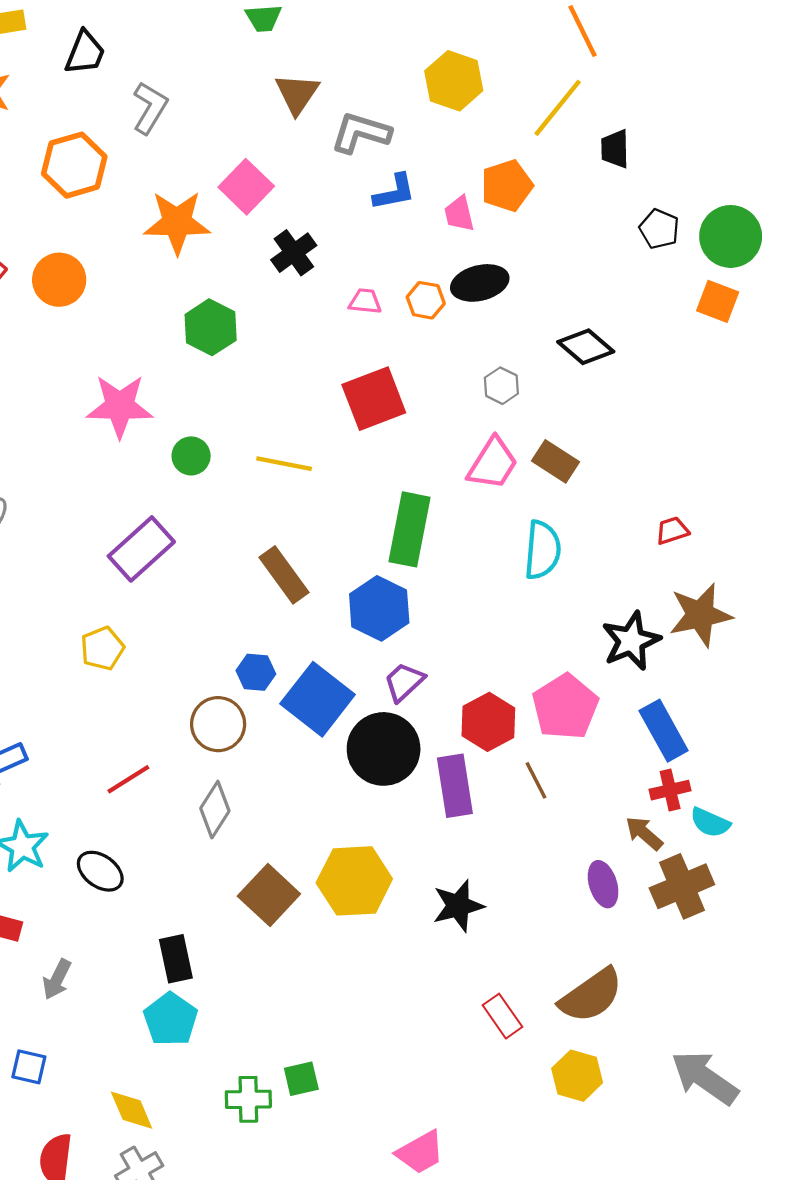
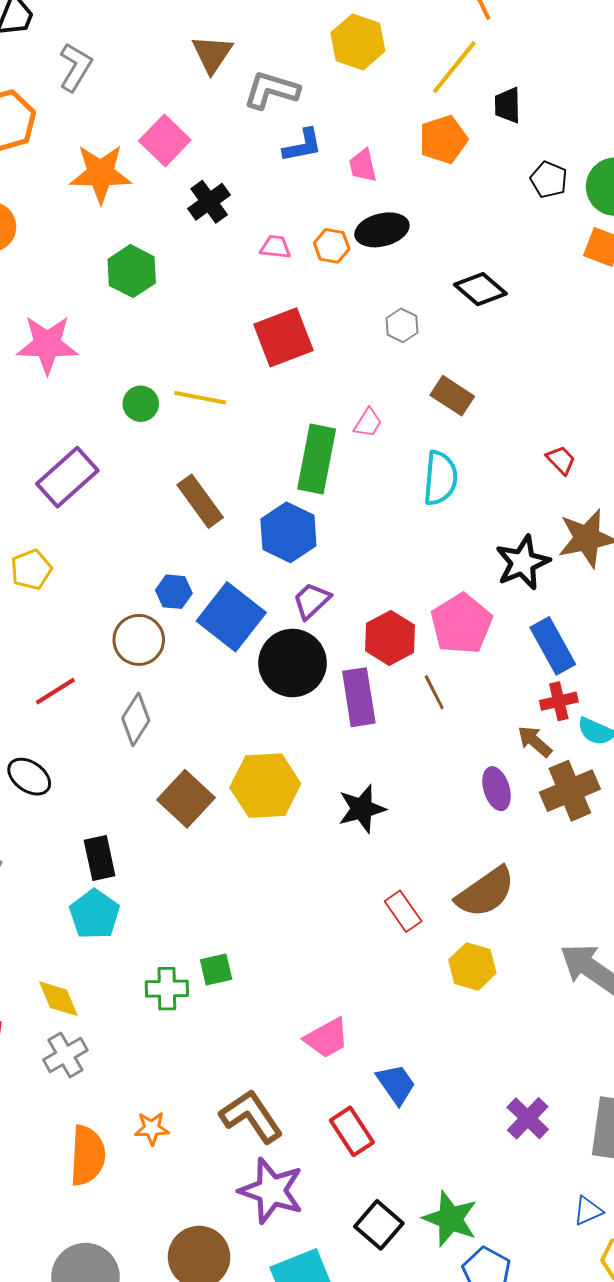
orange pentagon: (507, 186) -> (443, 139), moved
green circle: (191, 456) -> (141, 404), moved
pink trapezoid: (493, 464) -> (368, 423), moved, size x0.6
red trapezoid: (672, 531) -> (561, 460), turned 64

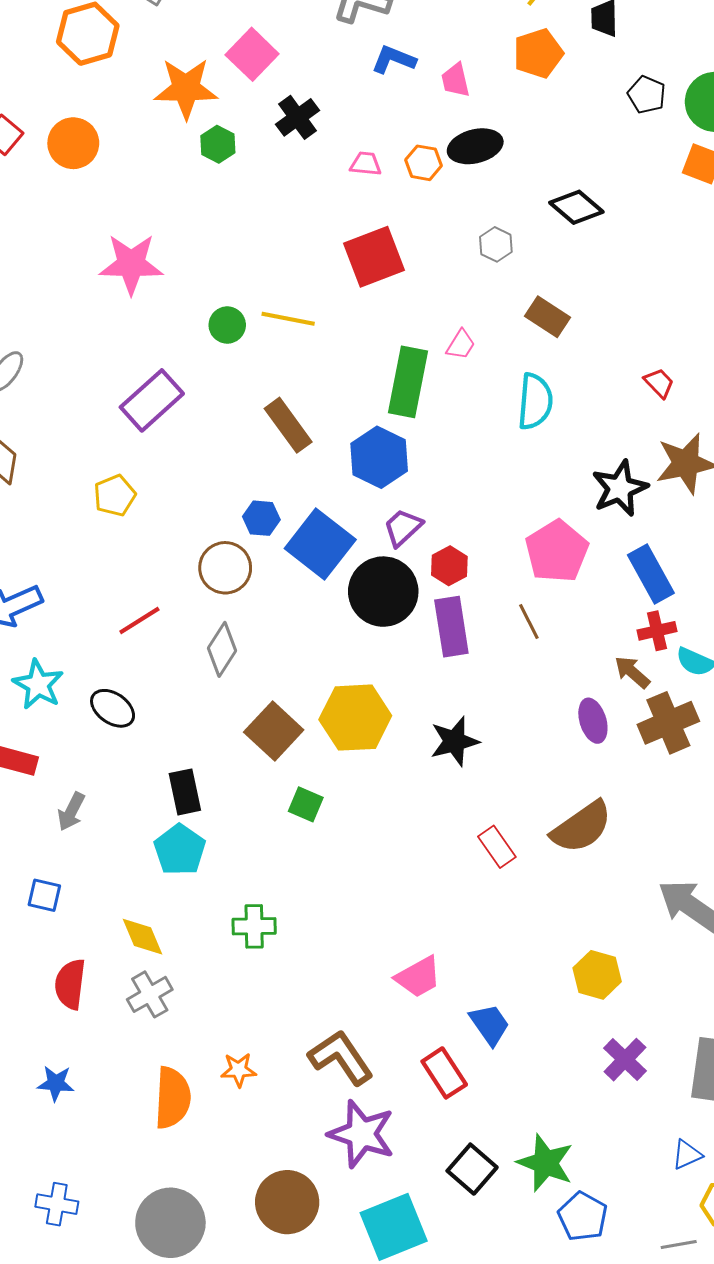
blue L-shape: (303, 145) -> (394, 60), turned -147
green hexagon: (132, 271) -> (218, 144), moved, size x0.7
red hexagon: (390, 638) -> (449, 566), moved, size x0.7
yellow hexagon: (472, 967) -> (597, 975), moved
green square: (216, 970) -> (306, 804), moved, turned 36

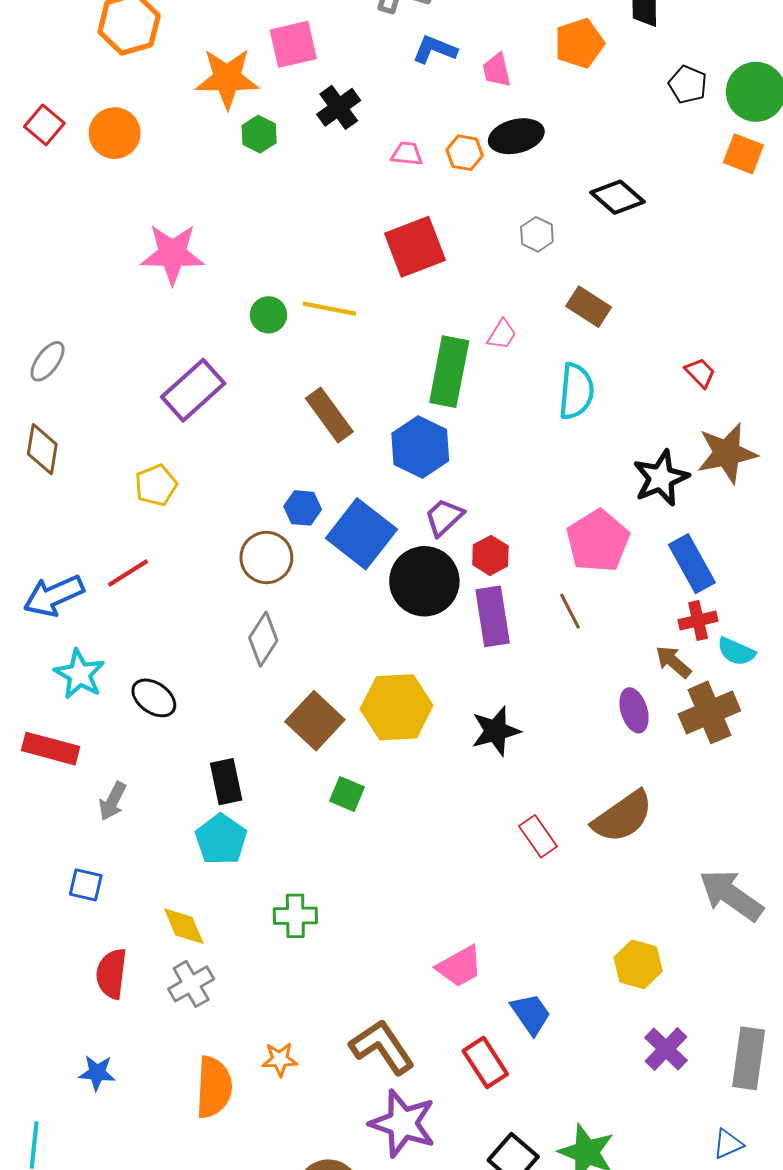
pink square: (252, 54) -> (293, 44), turned 33
red line: (139, 620) -> (128, 573), moved

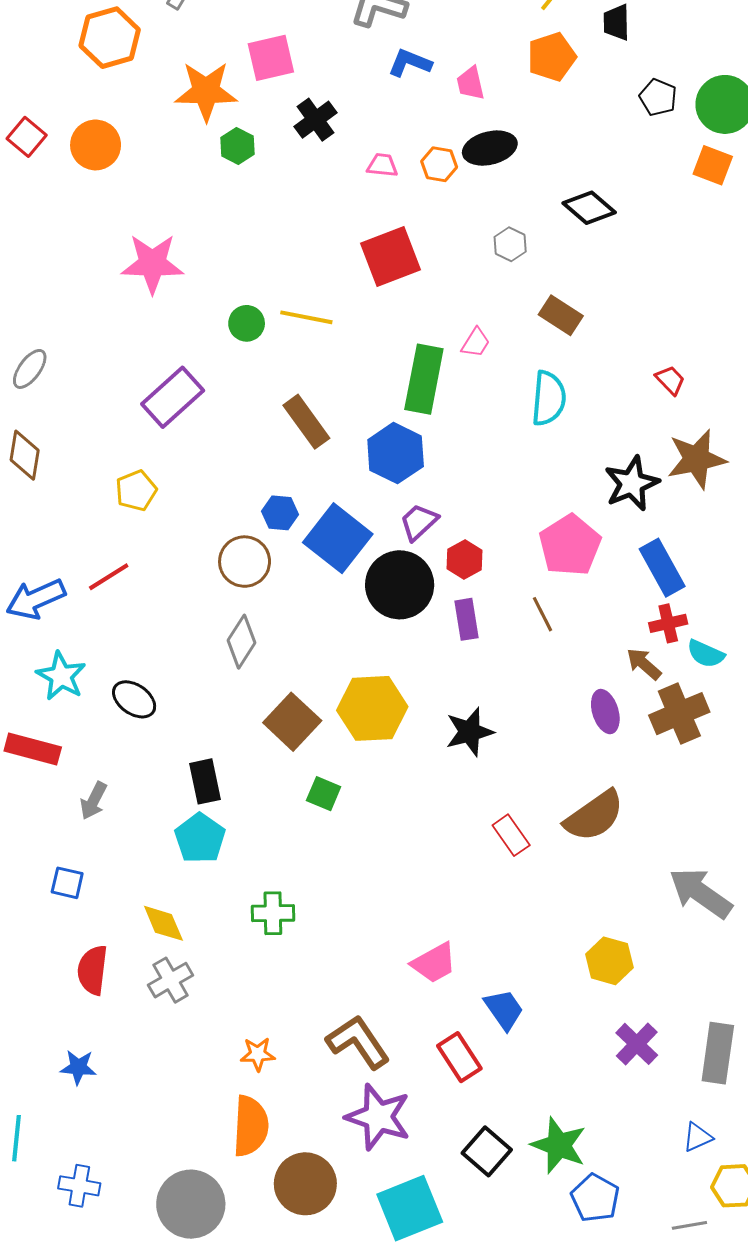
purple rectangle: (493, 616) -> (466, 619), size x0.7
orange semicircle: (214, 1087) -> (251, 1126), moved

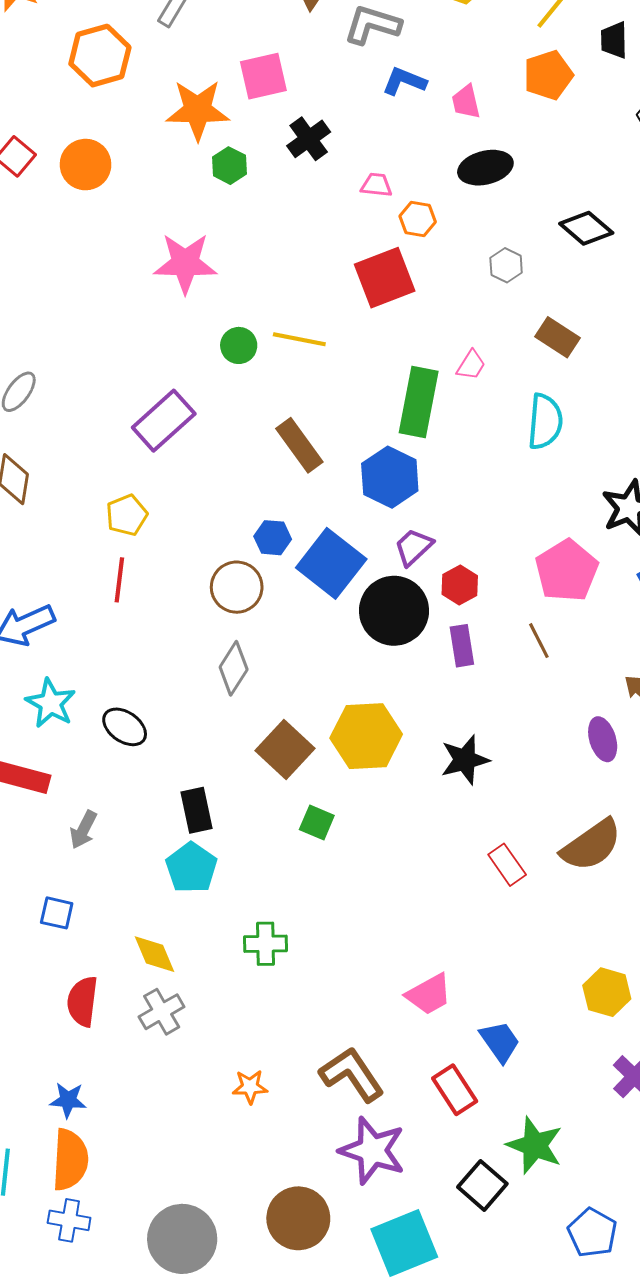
orange hexagon: (439, 164) -> (418, 219), moved
pink star: (152, 264) -> (185, 263), moved
red line: (109, 577) -> (119, 580), moved, turned -51
orange semicircle: (251, 1126) -> (70, 1160), moved
green star: (559, 1145) -> (535, 1145), moved

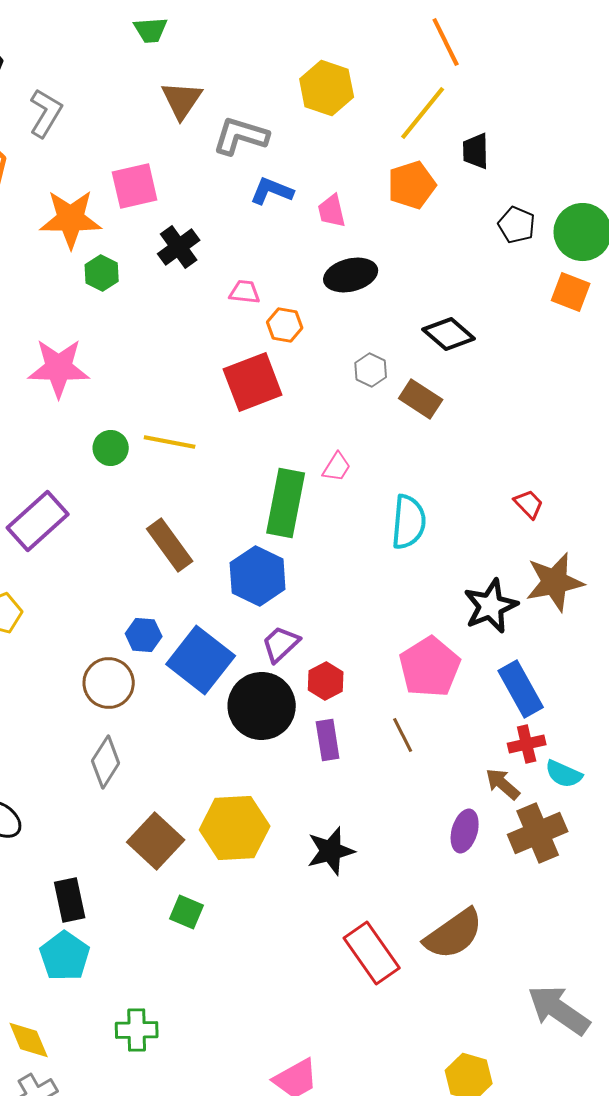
brown rectangle: (557, 337) -> (421, 399), moved
purple ellipse: (603, 739) -> (465, 831), turned 33
red rectangle: (507, 865) -> (372, 953), size x1.5

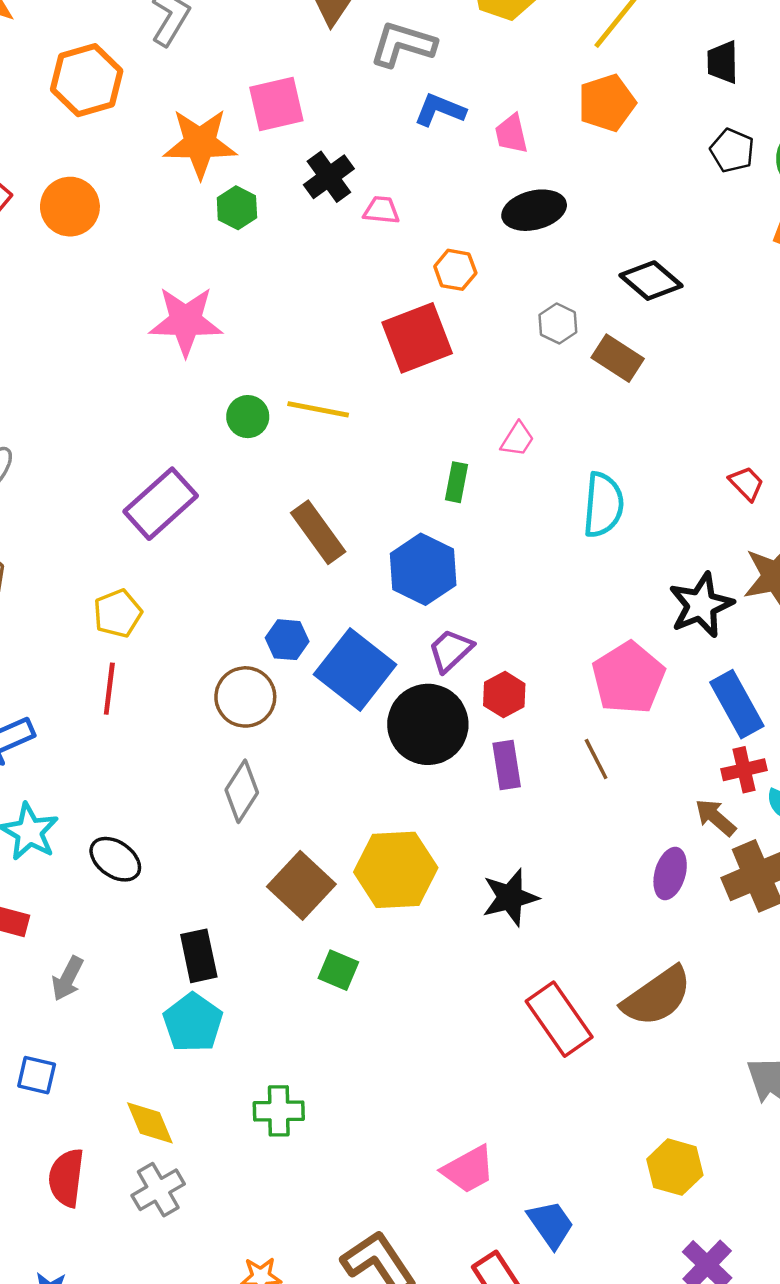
black trapezoid: (476, 151) -> (723, 62), moved
pink trapezoid: (245, 292) -> (381, 210), moved
green rectangle: (286, 503) -> (457, 482), size x0.5

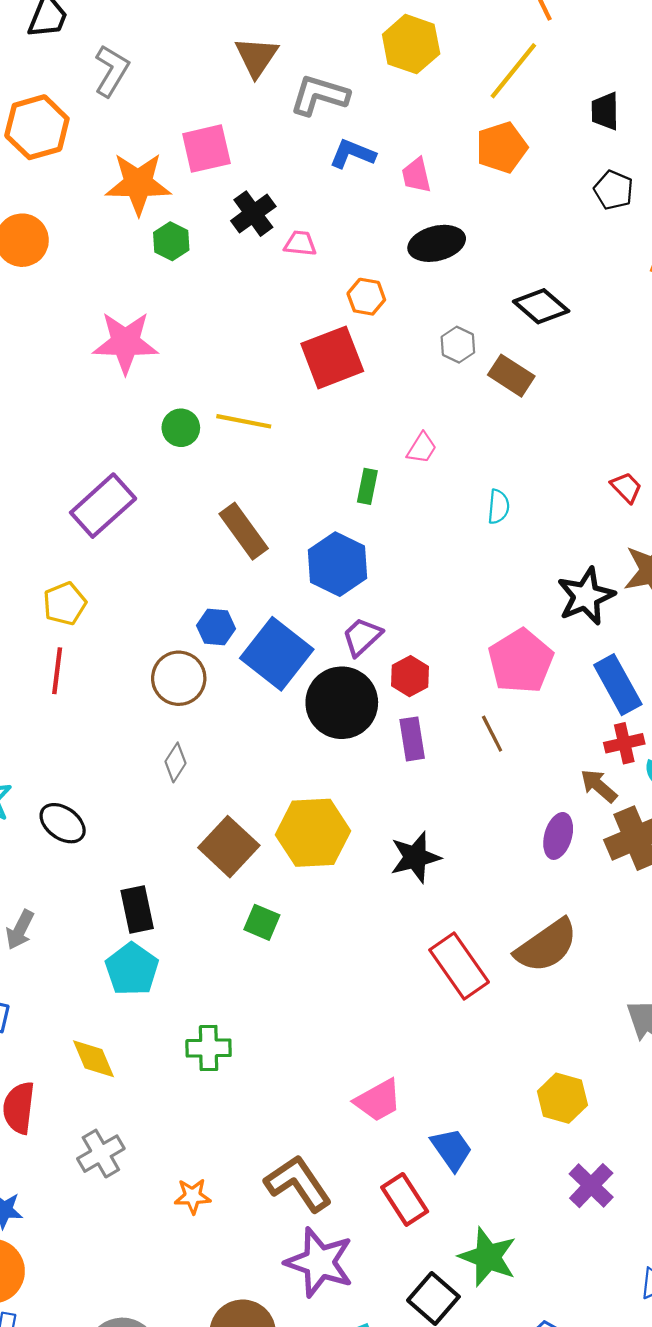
cyan semicircle: (603, 505) -> (498, 507), size x0.6
gray diamond: (242, 791) -> (176, 762), size x0.7
gray cross: (158, 1190) -> (101, 1154), moved

